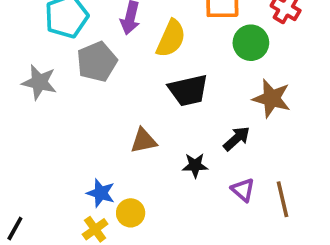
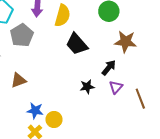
black trapezoid: (188, 90) -> (77, 44), turned 70
brown triangle: (144, 141) -> (18, 80), moved
purple triangle: (243, 190) -> (116, 87), moved, turned 40

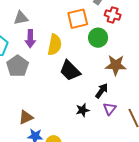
brown triangle: (18, 80) -> (26, 117), moved

